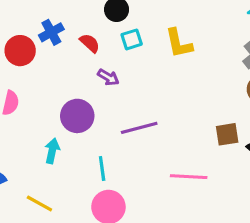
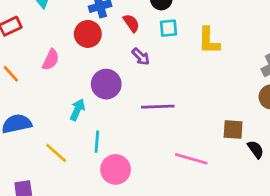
red circle: (20, 51) -> (88, 34), moved
cyan line: (102, 168) -> (97, 142), moved

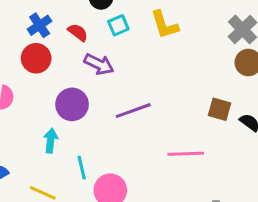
purple arrow: (141, 57) -> (99, 64), size x1.4
brown square: (233, 130) -> (220, 109), turned 30

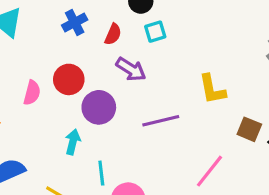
yellow L-shape: (164, 25) -> (212, 89), moved
red semicircle: (78, 32) -> (113, 34), turned 70
red circle: (36, 58) -> (69, 79), moved
pink line: (186, 154) -> (210, 171), turned -56

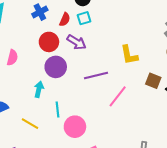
cyan square: (155, 32) -> (84, 18), moved
red circle: (69, 79) -> (49, 42), moved
pink line: (210, 171) -> (118, 96), moved

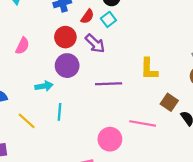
cyan square: (84, 18) -> (108, 19), turned -32
cyan arrow: (39, 89) -> (44, 86), turned 56
pink line: (118, 96) -> (143, 123), moved, turned 50
pink circle: (75, 127) -> (110, 139), moved

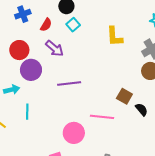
cyan square: (108, 19) -> (73, 25), moved
red circle: (65, 37) -> (19, 50), moved
yellow L-shape: (149, 69) -> (114, 36), moved

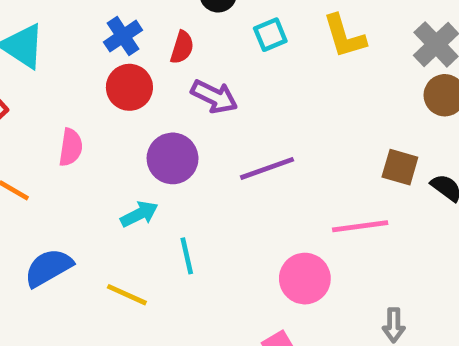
cyan square: (73, 25) -> (270, 35), moved, turned 32
red circle: (19, 50) -> (129, 87), moved

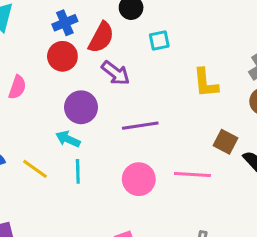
yellow L-shape: (344, 36) -> (206, 83), moved
red semicircle: (182, 47) -> (101, 37), size x1.5
cyan arrow: (139, 214) -> (68, 139), moved, turned -140
pink circle: (305, 279) -> (139, 179), moved
yellow line: (127, 295) -> (35, 169), moved

